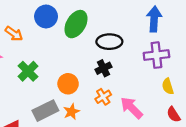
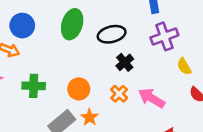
blue circle: (46, 16) -> (22, 26), moved
black cross: (103, 68) -> (125, 62), moved
green cross: (28, 71) -> (34, 86), turned -30

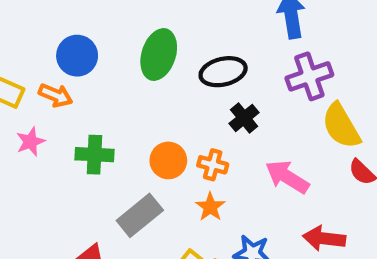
yellow semicircle: (184, 66) -> (341, 126), size x1.6
orange cross: (119, 94) -> (213, 165), moved, turned -30
orange star: (89, 117) -> (210, 207), moved

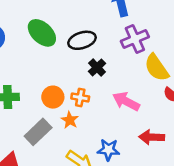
green ellipse: (159, 54) -> (42, 33), turned -60
orange star: (210, 207) -> (70, 120), moved

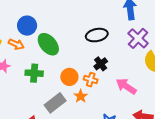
green ellipse: (42, 33) -> (48, 44), moved
purple cross: (135, 39) -> (138, 38), turned -30
black cross: (97, 67) -> (101, 64), moved

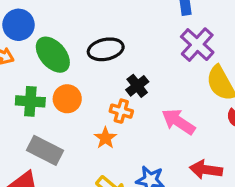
black ellipse: (97, 35) -> (106, 49), moved
orange circle: (69, 77) -> (67, 99), moved
gray rectangle: (55, 103) -> (45, 150), moved, turned 65

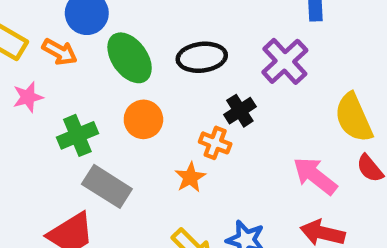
purple cross: (197, 45) -> (285, 61), moved
green cross: (30, 101) -> (77, 135), moved, turned -32
pink arrow: (178, 122) -> (315, 176), moved

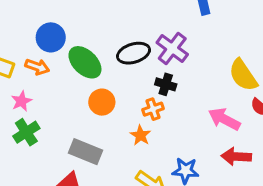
purple cross: (285, 61) -> (172, 48), moved
black cross: (240, 111) -> (166, 84), turned -30
green cross: (77, 135) -> (26, 132), moved
orange cross: (215, 143) -> (153, 109), turned -30

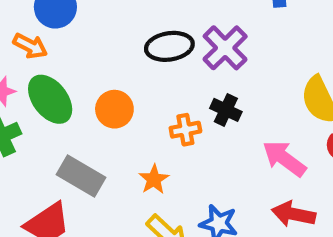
green ellipse: (85, 62) -> (50, 99), moved
black cross: (166, 84) -> (226, 110), moved
orange star: (140, 135) -> (154, 179), moved

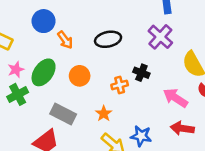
orange arrow: (30, 46) -> (65, 40), moved, turned 30
purple cross: (225, 48) -> (160, 37), moved
green ellipse: (50, 99) -> (44, 72), turned 76

